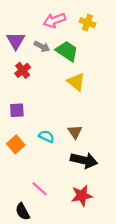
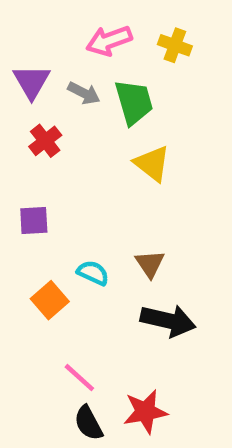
green trapezoid: (67, 51) -> (134, 102), turned 40
orange square: (16, 144) -> (50, 300), moved
red star: (82, 196) -> (145, 412), moved
black semicircle: (23, 212) -> (88, 423), moved

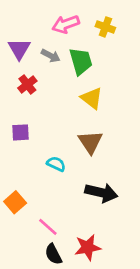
brown triangle: (150, 264) -> (90, 142), moved, size x1.4
orange square: (50, 300) -> (15, 202), moved

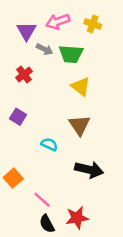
purple triangle: (19, 49) -> (26, 31), moved
green trapezoid: (81, 61) -> (71, 54), turned 110
purple square: (21, 132) -> (18, 117), turned 35

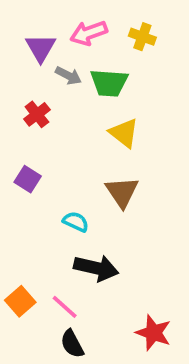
black arrow: (89, 170) -> (96, 268), moved
orange square: (13, 178) -> (20, 301), moved
red star: (77, 218) -> (153, 333), moved, turned 30

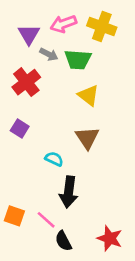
yellow cross: (142, 37) -> (102, 26), size x1.5
red cross: (37, 114) -> (26, 82), size x1.5
black arrow: (96, 268) -> (69, 192), turned 84
orange square: (20, 301) -> (14, 216), turned -30
black semicircle: (72, 344) -> (63, 241), moved

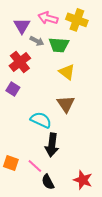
pink arrow: (63, 24) -> (48, 18), turned 36
purple square: (20, 128) -> (13, 89), moved
cyan semicircle: (54, 159) -> (41, 120), size x1.5

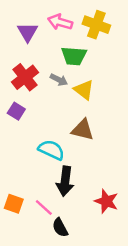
gray arrow: (37, 41) -> (59, 80), moved
brown triangle: (66, 104) -> (83, 130), turned -42
red star: (83, 180) -> (106, 201), moved

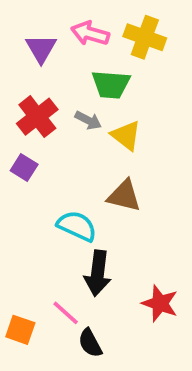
orange square: (14, 204) -> (20, 330), moved

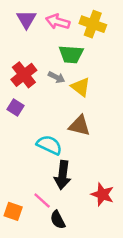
purple triangle: (41, 49) -> (26, 19), moved

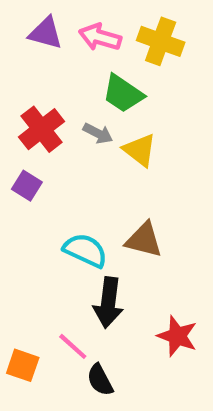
purple triangle: (26, 19) -> (46, 33), turned -45
green trapezoid: (71, 54) -> (123, 94), turned 30
brown triangle: (79, 126) -> (144, 240), moved

